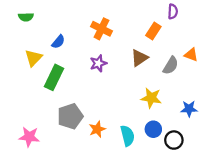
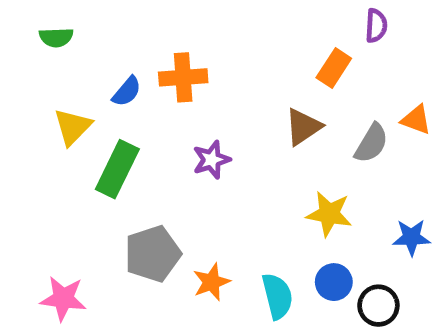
orange cross: (102, 29) -> (183, 77), moved, turned -30
purple star: (98, 63) -> (211, 160), moved

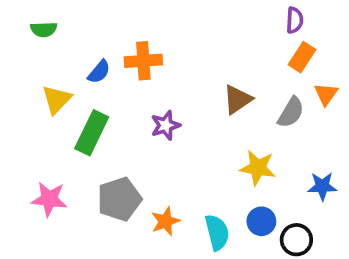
orange rectangle: (334, 68) -> (302, 57), moved
orange triangle: (416, 120) -> (326, 94), turned 45
pink star: (63, 299) -> (49, 199), moved

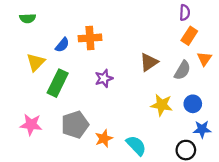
blue star: (322, 186) -> (202, 129), moved
blue circle: (261, 221) -> (193, 104), moved
cyan semicircle: (217, 232) -> (136, 145), turned -30

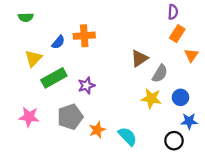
gray semicircle: (182, 70) -> (160, 74), moved
purple star: (104, 78) -> (86, 85), moved
green rectangle: (58, 83) -> (54, 78), turned 35

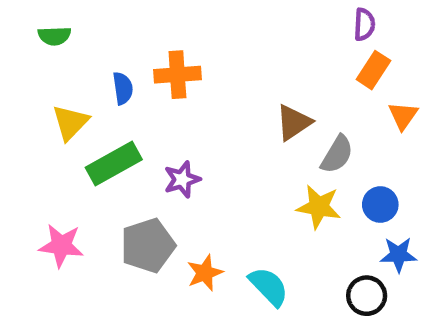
blue semicircle: (58, 42) -> (123, 88), turned -48

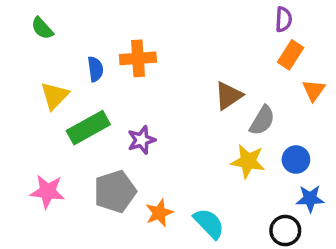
green semicircle: (54, 36) -> (42, 28), turned 50

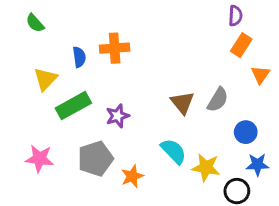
brown triangle: (228, 96) -> (182, 103), moved, turned -35
yellow star: (248, 161) -> (206, 167), moved
cyan semicircle: (209, 223) -> (174, 151), moved

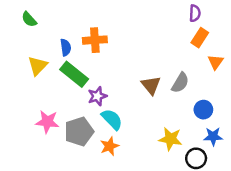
green rectangle: (73, 106) -> (74, 74), moved, turned 68
cyan semicircle: (174, 151) -> (112, 119), moved
pink star: (39, 159) -> (47, 122), moved

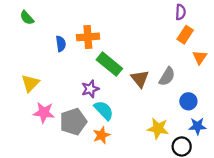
yellow triangle: (38, 66) -> (30, 83), moved
green rectangle: (74, 74) -> (109, 64), moved

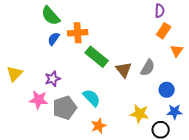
green semicircle: (27, 18) -> (51, 16), moved, size x1.5
blue semicircle: (61, 44) -> (54, 39), turned -136
yellow triangle: (30, 83) -> (15, 74), moved
purple star: (90, 89) -> (53, 79), moved
orange star: (101, 135) -> (99, 126), moved

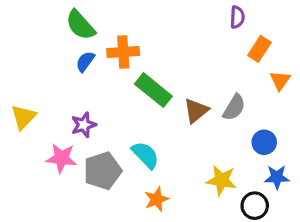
purple semicircle: (160, 11) -> (237, 17), moved
brown triangle: (124, 70) -> (196, 111), turned 30

